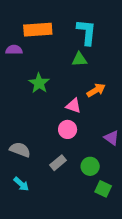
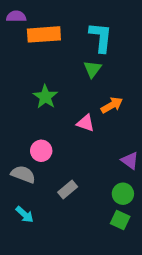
purple semicircle: (14, 50) -> (16, 16), moved
green triangle: (79, 59) -> (92, 69), turned -49
pink circle: (68, 129) -> (41, 151), moved
green circle: (90, 166) -> (123, 194), moved

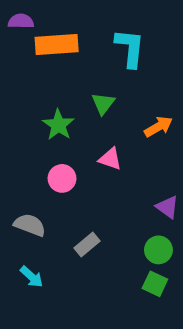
green triangle: (92, 69) -> (103, 103), moved
orange arrow: (112, 105) -> (158, 127), moved
pink circle: (41, 151) -> (62, 178), moved

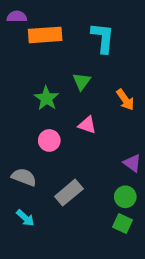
orange arrow: (158, 127) -> (125, 100), turned 85
gray rectangle: (87, 245) -> (69, 193), size x1.4

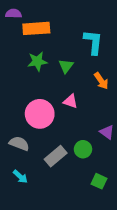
cyan L-shape: (103, 38) -> (93, 42), moved
green star: (46, 98) -> (37, 61), moved, turned 30
pink circle: (49, 140) -> (40, 114), size x1.6
green circle: (125, 197) -> (83, 149), moved

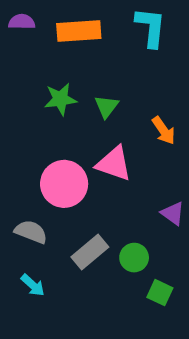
orange rectangle: (36, 28) -> (79, 31), moved
cyan L-shape: (93, 42) -> (151, 27), moved
pink triangle: (70, 101) -> (114, 164), size x1.5
green circle: (83, 149) -> (134, 258), moved

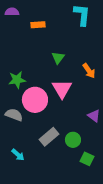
orange rectangle: (79, 31) -> (38, 25), moved, size x0.6
green star: (60, 99) -> (17, 80), moved
pink triangle: (114, 164) -> (62, 89), turned 40
gray semicircle: (31, 232) -> (14, 115), moved

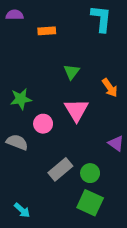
pink circle: (35, 100) -> (43, 124), size x0.6
cyan arrow: (18, 155) -> (22, 210), moved
green square: (87, 159) -> (90, 203), moved, size x1.5

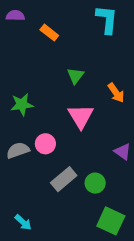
orange rectangle: (47, 31) -> (49, 33), turned 42
pink circle: (43, 124) -> (45, 144), moved
gray semicircle: (17, 142) -> (18, 150), turned -40
green square: (90, 203) -> (111, 221), moved

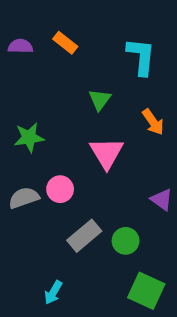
purple semicircle: (15, 16) -> (20, 46), moved
cyan L-shape: (107, 19) -> (141, 57), moved
cyan arrow: (23, 222) -> (53, 293), moved, turned 78

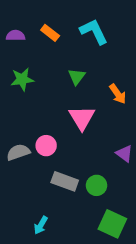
cyan L-shape: (141, 57) -> (94, 32), moved, turned -32
green star: (29, 137) -> (22, 79), moved
gray rectangle: (84, 236) -> (65, 181), turned 60

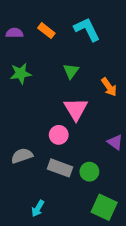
pink circle: (46, 146) -> (59, 135), moved
gray semicircle: (18, 152) -> (22, 156), moved

